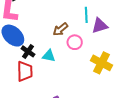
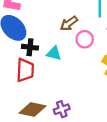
black cross: (28, 51) -> (30, 47), turned -32

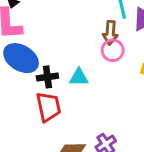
brown arrow: (69, 23) -> (110, 33), moved, turned -36

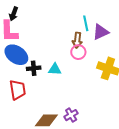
red trapezoid: (48, 107) -> (18, 90), moved

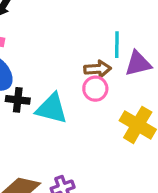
brown arrow: (77, 40) -> (98, 69), turned -112
cyan triangle: (55, 69) -> (52, 109), size x1.5

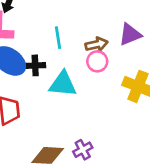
cyan line: (117, 45) -> (58, 38), moved
black cross: (18, 100) -> (35, 65), moved

